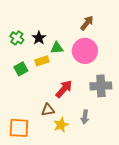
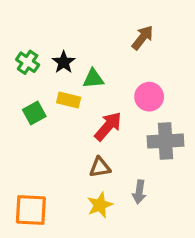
pink circle: (85, 51) -> (149, 97), moved, size x0.7
yellow rectangle: (42, 61) -> (69, 100), turned 32
red arrow: (64, 89) -> (108, 126), moved
brown triangle: (48, 110) -> (100, 167), moved

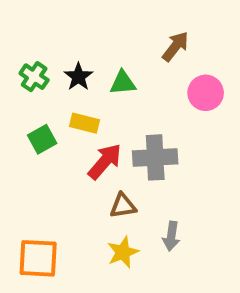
green triangle: (93, 79) -> (123, 83), moved
pink circle: (149, 97) -> (206, 93), moved
red arrow: (108, 126) -> (105, 161), moved
gray cross: (166, 141) -> (155, 157), moved

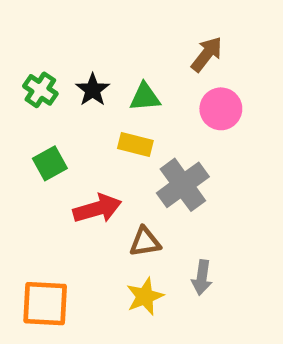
pink circle: (206, 93) -> (221, 109), moved
yellow rectangle: (85, 123) -> (135, 144), moved
gray cross: (155, 157) -> (183, 185), turned -33
red arrow: (105, 161) -> (97, 209), moved, turned 33

